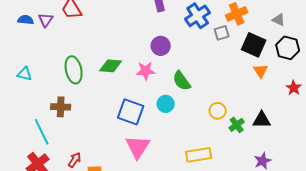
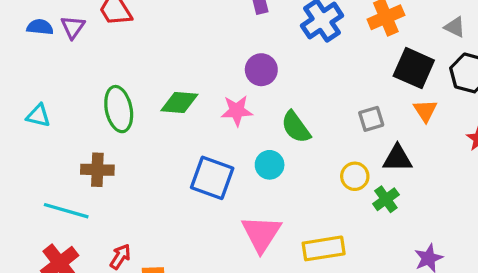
gray square: (222, 33) -> (371, 119), moved
black triangle: (262, 120) -> (397, 158), moved
cyan line: (42, 132) -> (66, 211), turned -48
pink triangle: (138, 147) -> (261, 234), moved

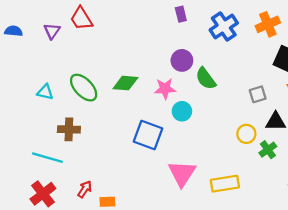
blue semicircle: (40, 27) -> (14, 31), moved
green ellipse: (119, 109) -> (84, 88), turned -32
cyan triangle: (38, 116) -> (45, 92), moved
green semicircle: (296, 127) -> (206, 79), moved
cyan circle: (270, 165) -> (182, 111), moved

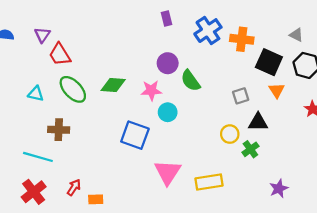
red trapezoid: (81, 19) -> (60, 54), moved
orange cross: (268, 24) -> (242, 39), moved, turned 30

